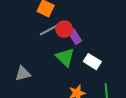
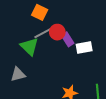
green triangle: (65, 57) -> (29, 47), moved
white rectangle: (92, 62) -> (84, 48), moved, turned -42

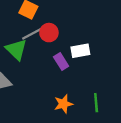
purple rectangle: (68, 39) -> (61, 62), moved

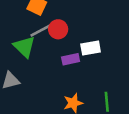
purple rectangle: (61, 62) -> (71, 59), turned -70

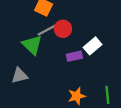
white rectangle: (91, 48) -> (93, 46), turned -30

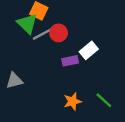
green triangle: (32, 45) -> (27, 24), moved
green line: (107, 95) -> (104, 100), turned -42

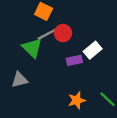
green triangle: (27, 24) -> (32, 48), moved

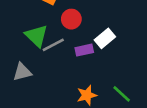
gray line: (47, 34) -> (53, 45), moved

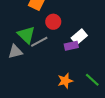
purple rectangle: (84, 50) -> (71, 46), moved
gray triangle: (22, 72) -> (15, 52), moved

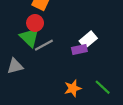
red circle: (53, 22) -> (35, 23), moved
gray triangle: (15, 52) -> (15, 66), moved

